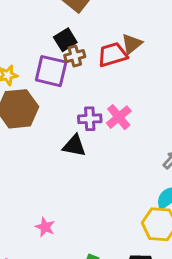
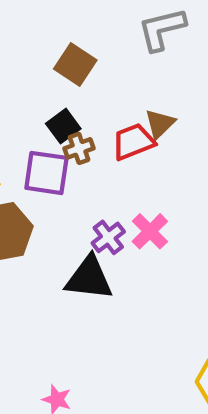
purple cross: (90, 119) -> (108, 237), turned -30
black triangle: (74, 146) -> (89, 278), size x1.4

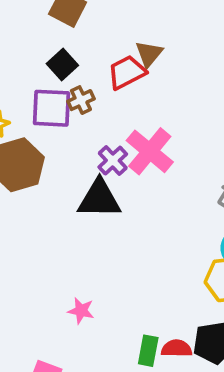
brown cross: (79, 148) -> (81, 100), moved
pink cross: (150, 231) -> (150, 151), size x1.4

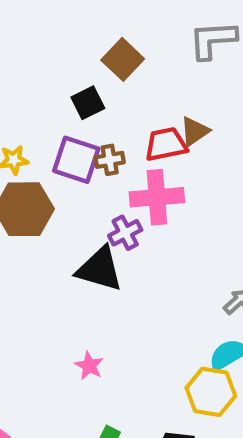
black square: (62, 64) -> (88, 103), moved
pink cross: (150, 151) -> (157, 197), moved, turned 30
pink star: (81, 311) -> (89, 366), moved

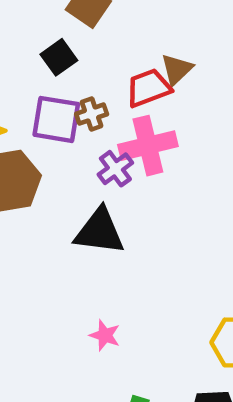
purple cross: (125, 233) -> (115, 169), moved

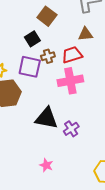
brown triangle: (177, 69) -> (86, 34), moved, turned 35
brown cross: (92, 114) -> (48, 56), moved
purple cross: (115, 169) -> (71, 129), moved

